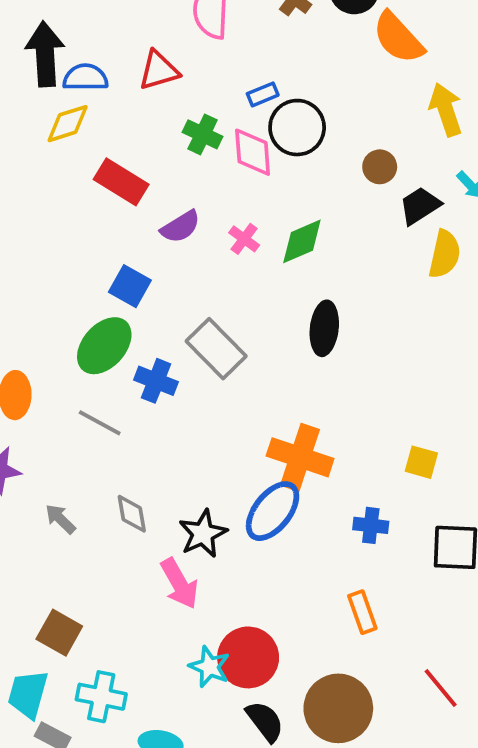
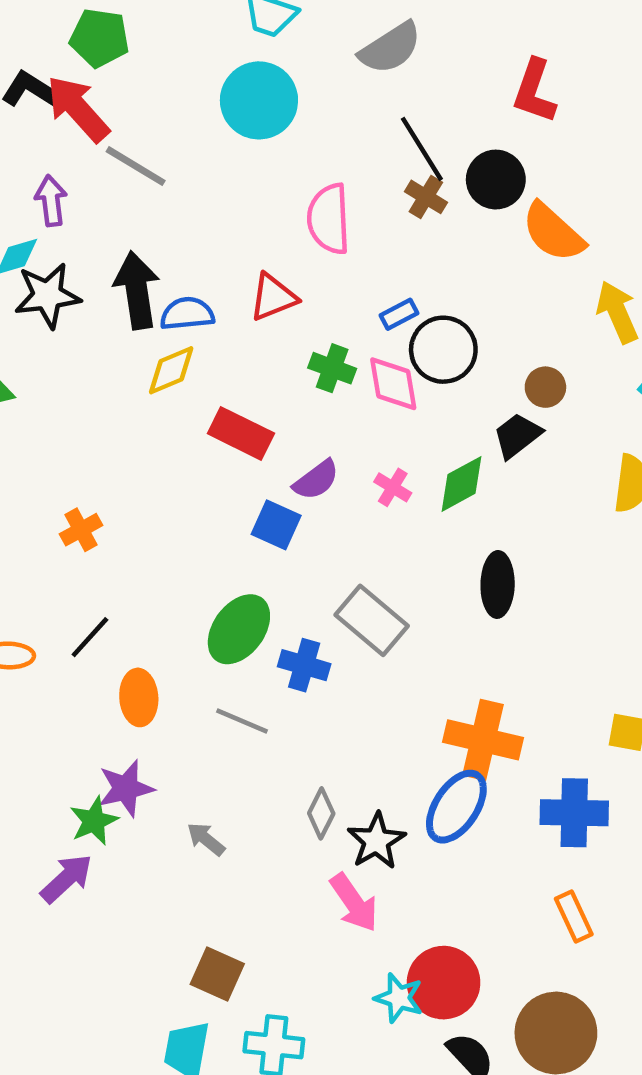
black trapezoid: (420, 206) -> (517, 436), moved
blue square: (130, 286) -> (276, 525), moved
gray diamond: (132, 514) -> (321, 813), moved, turned 42
blue cross: (371, 525) -> (574, 813), size x1.6

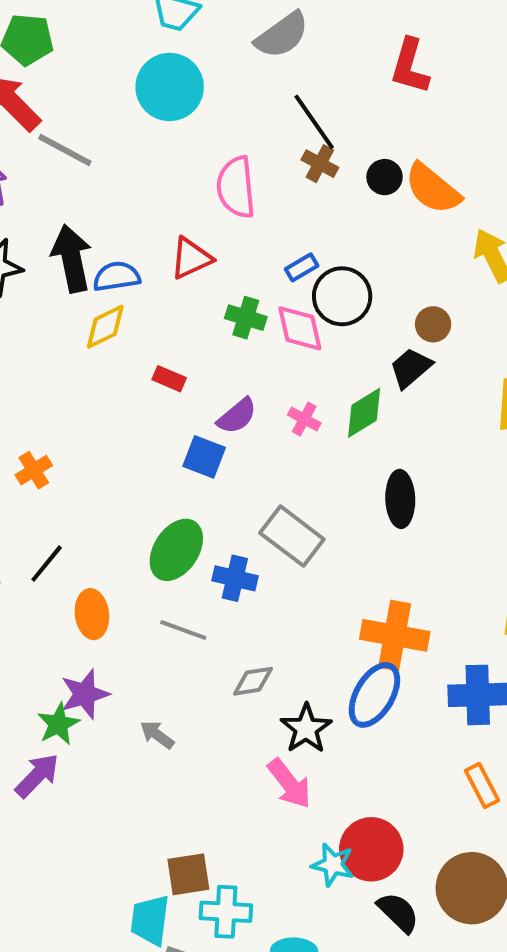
black circle: (496, 180) -> (385, 177), moved, size x0.7
red rectangle: (241, 433) -> (169, 379), size x0.6
gray diamond: (321, 813) -> (253, 681), moved, turned 57
brown square: (217, 974) -> (188, 874), moved, turned -30

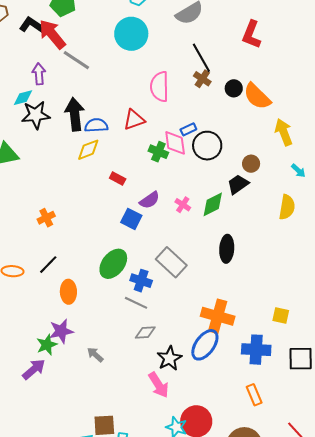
pink diamond: (300, 328) -> (175, 143), moved
gray line: (183, 630) -> (136, 303), moved

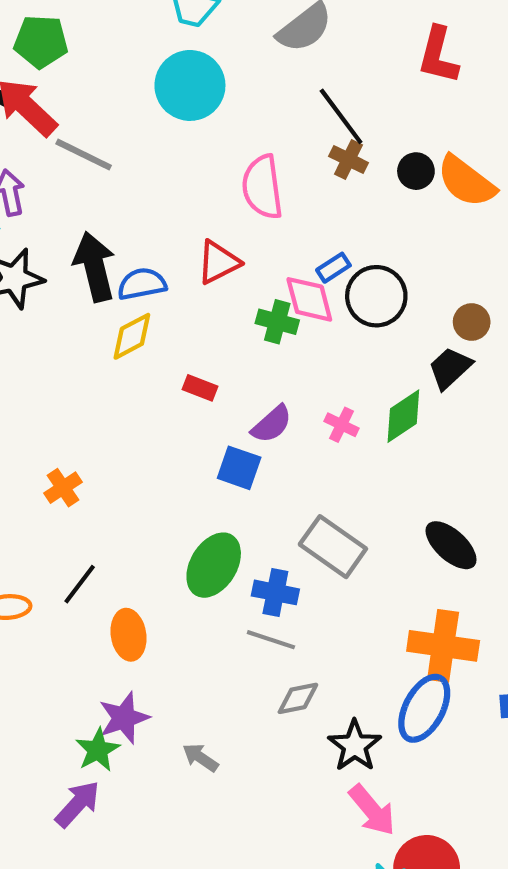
black ellipse: (227, 249) -> (451, 545), moved, turned -44
pink arrow: (159, 385) -> (372, 810), moved

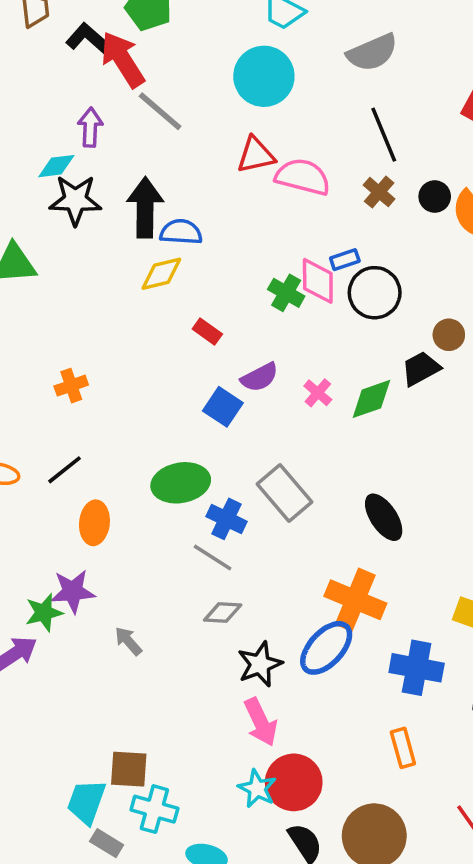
brown cross: (348, 159) -> (379, 192), moved
pink semicircle: (262, 187) -> (303, 177), turned 98
red triangle: (218, 262) -> (256, 155), moved
green ellipse: (214, 565) -> (181, 483), turned 34

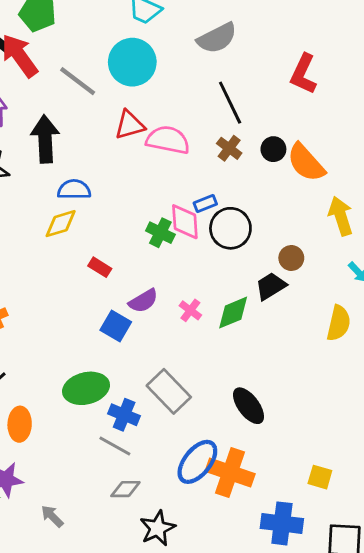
gray line: (160, 111) -> (78, 81), moved
black arrow: (145, 207) -> (45, 139), moved
blue ellipse: (326, 648) -> (197, 462), moved

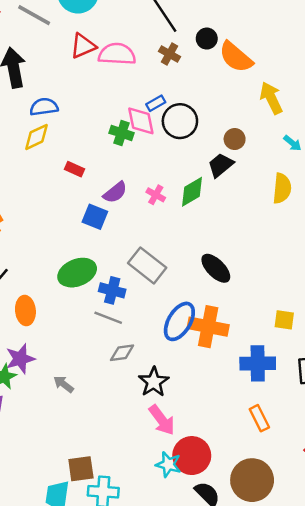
black circle: (273, 149) -> (207, 39), moved

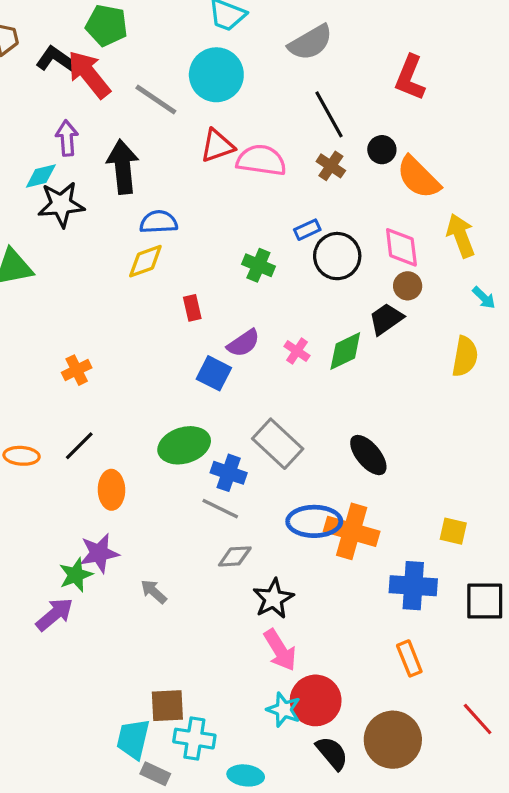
pink diamond: (141, 121) -> (401, 247), moved
red rectangle: (75, 169) -> (192, 308), turned 48
blue ellipse: (179, 321) -> (314, 521), turned 54

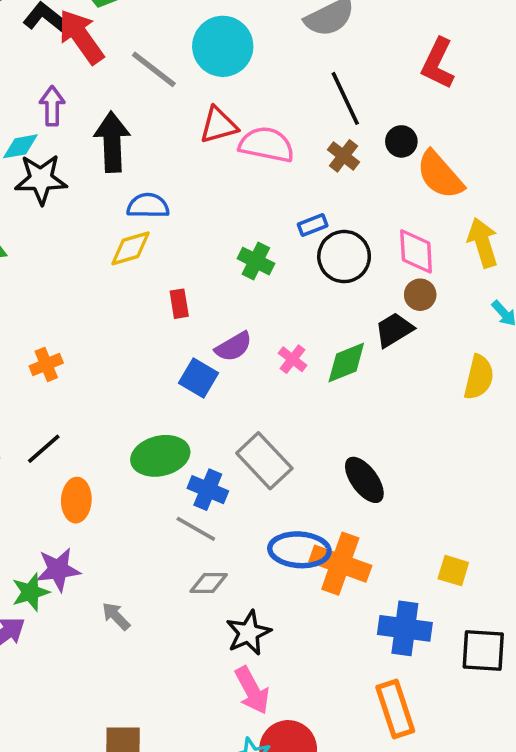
orange rectangle: (409, 658) -> (395, 709), size x1.4

